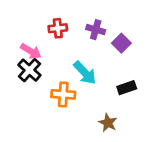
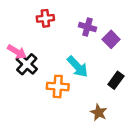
red cross: (58, 28) -> (45, 18), moved
pink arrow: (31, 51) -> (17, 52), moved
black rectangle: (127, 88) -> (116, 80), turned -35

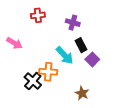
purple square: (111, 39) -> (92, 59), moved
black cross: (27, 64) -> (33, 81), moved
black rectangle: (116, 80) -> (81, 45), moved, turned -64

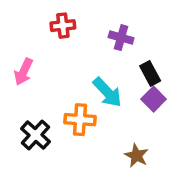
pink arrow: (14, 43) -> (24, 72), turned 84
black rectangle: (81, 45) -> (150, 73), moved
black cross: (33, 81) -> (35, 135), moved

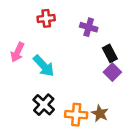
cyan arrow: (107, 92) -> (44, 66), moved
orange cross: (80, 120) -> (76, 115), moved
black cross: (35, 135) -> (44, 105), moved

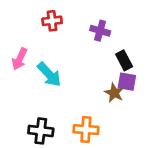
purple square: (112, 72) -> (127, 82), turned -35
black cross: (44, 105) -> (41, 131), moved, turned -35
brown star: (100, 113) -> (114, 93), moved

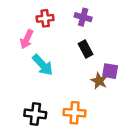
purple cross: (100, 31) -> (83, 17), moved
pink arrow: (20, 59) -> (27, 39), moved
black rectangle: (124, 60) -> (86, 49), moved

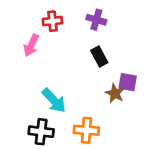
cyan arrow: (43, 65) -> (54, 100), moved

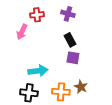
purple square: (128, 82) -> (73, 58), moved
brown star: (115, 93) -> (81, 87), moved
cyan arrow: (54, 100) -> (38, 71), turned -54

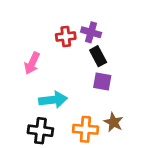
purple cross: (68, 14) -> (91, 32), moved
red cross: (37, 15) -> (66, 37), moved
pink arrow: (22, 32) -> (32, 63), moved

